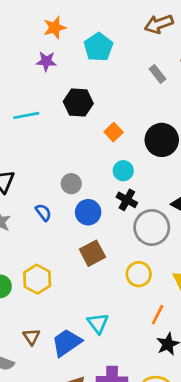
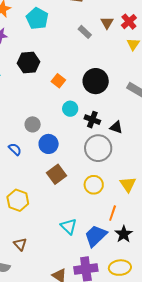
black cross: (127, 200) -> (92, 120), moved
blue trapezoid: (67, 343) -> (96, 236), moved

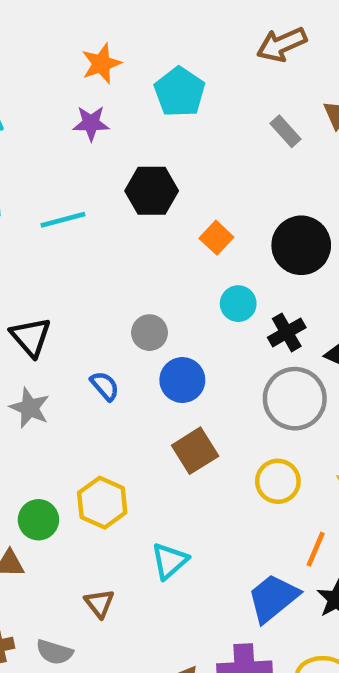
black cross: (92, 120) -> (287, 332), turned 35
cyan triangle: (69, 226) -> (170, 561), moved, turned 30

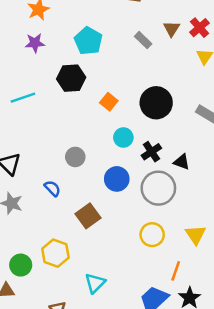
cyan pentagon: (180, 92) -> (88, 41), moved
blue circle: (182, 380) -> (117, 179), moved
brown square: (195, 451) -> (88, 216), moved

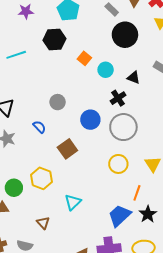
black circle: (156, 103) -> (125, 35), moved
cyan circle: (123, 138) -> (106, 70), moved
black triangle: (182, 162) -> (134, 78), moved

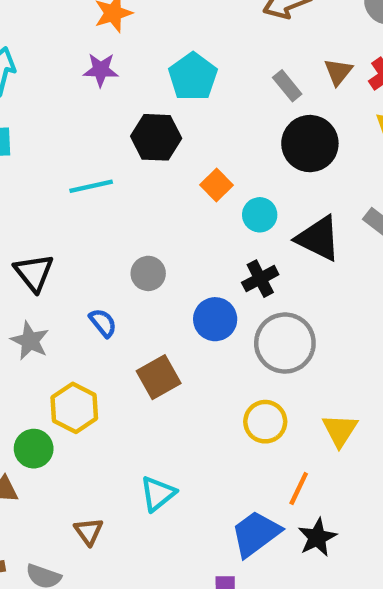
cyan line: (16, 55) -> (91, 186), moved
black triangle: (134, 78) -> (318, 238), size x1.6
black cross: (118, 98) -> (260, 279), moved
yellow hexagon: (42, 178) -> (74, 408), moved

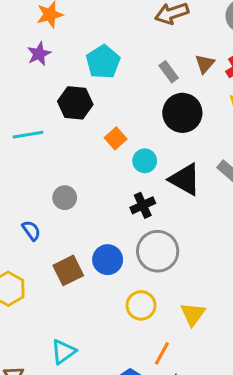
purple star: (101, 70) -> (39, 54), turned -30
blue circle: (215, 319) -> (108, 260), moved

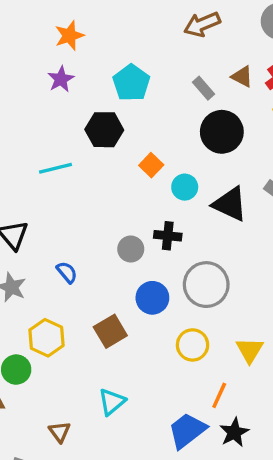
brown triangle: (205, 64) -> (242, 76), turned -40
gray circle: (65, 198) -> (131, 249), moved
black cross: (143, 205) -> (168, 236), moved, turned 35
brown square: (68, 270) -> (110, 331), moved

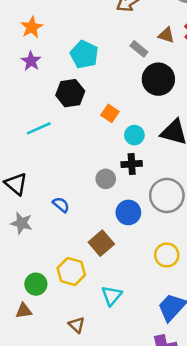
cyan circle: (185, 187) -> (134, 135), moved
yellow hexagon: (46, 338) -> (71, 272), moved
yellow circle: (193, 345) -> (167, 255), moved

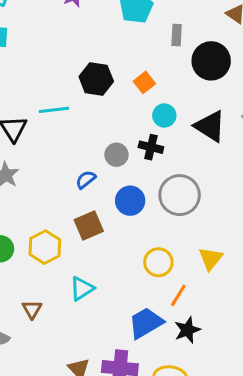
gray rectangle: (139, 49) -> (177, 35), moved, turned 36
black hexagon: (70, 93) -> (96, 79), moved
cyan line: (39, 128) -> (54, 110), moved
blue semicircle: (61, 205) -> (86, 180), moved, turned -96

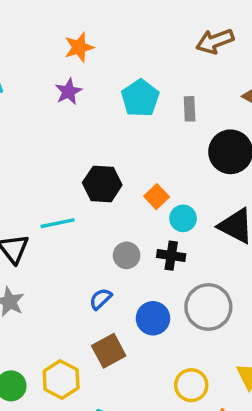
gray rectangle: (177, 35) -> (190, 109), moved
orange square: (144, 82) -> (157, 197), moved
gray circle: (116, 155) -> (127, 255), moved

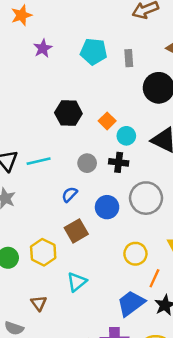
orange star: (79, 47) -> (21, 15), moved
cyan pentagon: (140, 98) -> (94, 52), turned -30
cyan line: (58, 223) -> (39, 161), moved

